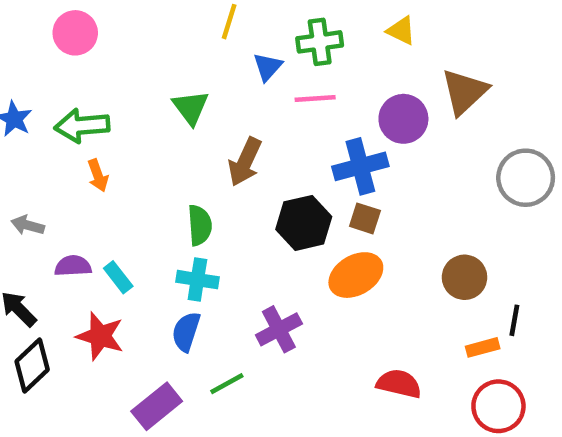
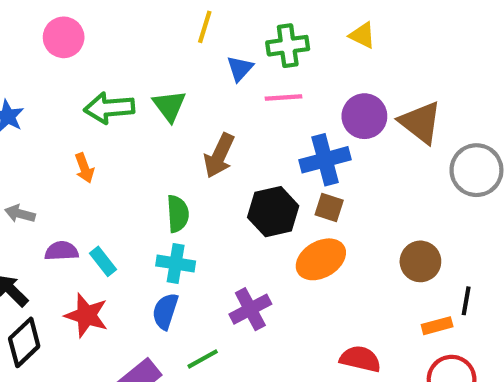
brown triangle: (465, 92) -> (420, 122), moved, turned -39
green arrow: (82, 126) -> (109, 108), moved

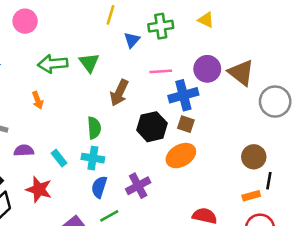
pink line: (284, 98) -> (161, 71), moved
cyan rectangle: (103, 261) -> (59, 158), moved
brown circle: (420, 261) -> (254, 157), moved
blue semicircle: (165, 311) -> (99, 187), moved

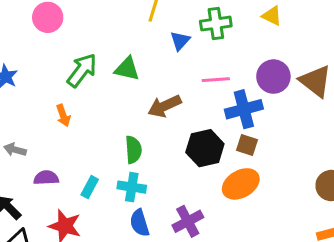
green triangle: (89, 63) -> (127, 69), turned -40
green arrow: (53, 64) -> (82, 70), turned 132
brown arrow: (119, 93) -> (164, 106), turned 40
cyan rectangle: (59, 158) -> (90, 187), turned 66
blue semicircle: (99, 187) -> (140, 223), turned -35

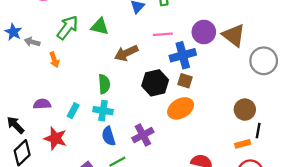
gray arrow: (15, 150) -> (32, 42), moved

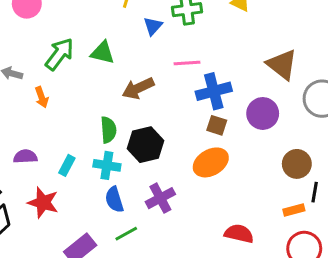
purple circle: (204, 32) -> (263, 113), moved
black hexagon: (155, 83) -> (145, 145), moved

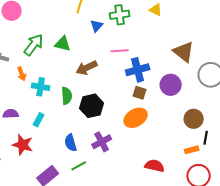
cyan cross: (107, 165) -> (41, 87), moved

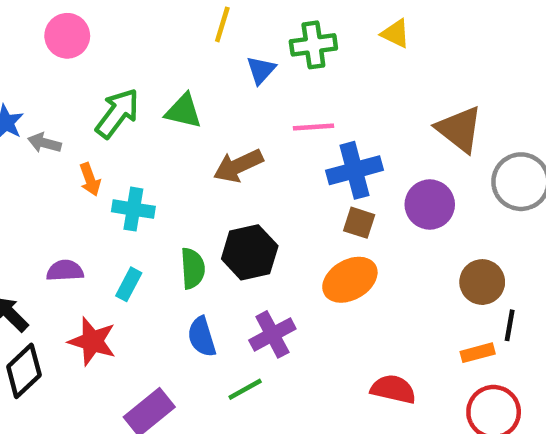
green semicircle: (67, 96) -> (193, 268), moved
green line: (79, 166) -> (245, 389), moved

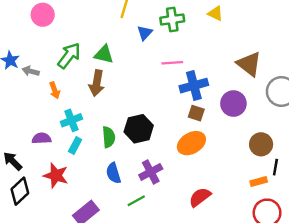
brown arrow: (238, 166) -> (97, 83), moved, turned -55
cyan cross: (133, 209) -> (71, 120), moved, turned -30
red semicircle: (393, 389) -> (200, 197), moved, turned -50

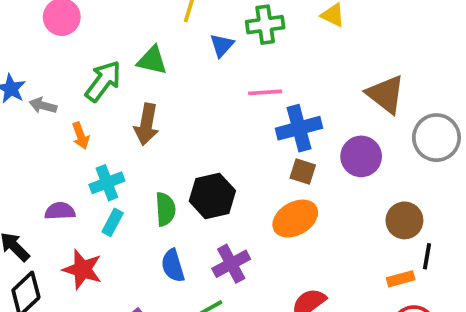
green triangle: (104, 54) -> (152, 60), moved

